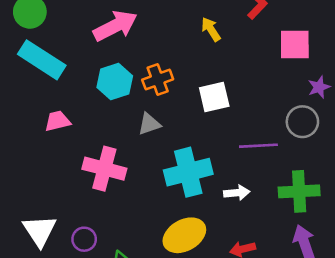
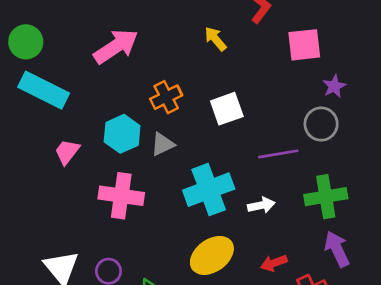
cyan hexagon: (115, 82) -> (122, 134), moved
pink trapezoid: (57, 121) -> (67, 152), turned -32

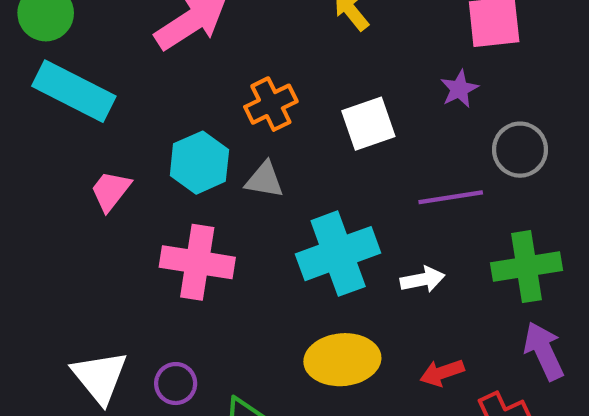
purple star: (334, 86) -> (459, 89), moved
gray triangle: (163, 144) -> (264, 180), turned 35
yellow ellipse: (212, 255) -> (342, 360), turned 30

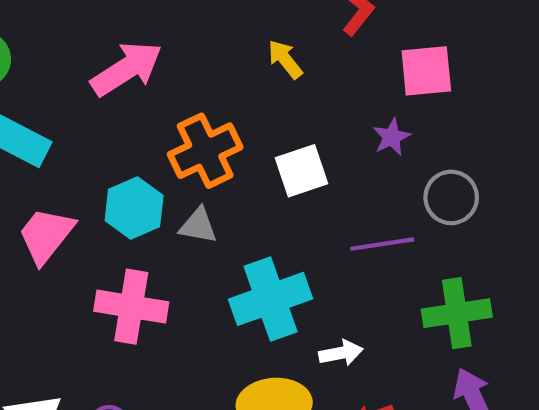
orange cross: (271, 104) -> (205, 151), size x1.4
pink trapezoid: (111, 191) -> (46, 235), size x1.4
white arrow: (423, 280) -> (341, 353), moved

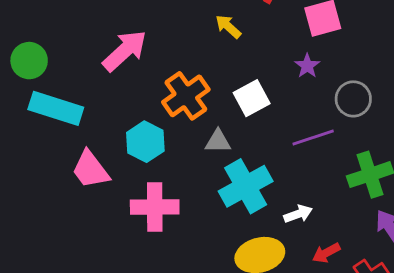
gray triangle: (198, 226) -> (218, 141), moved
pink trapezoid: (46, 235) -> (90, 170), turned -66

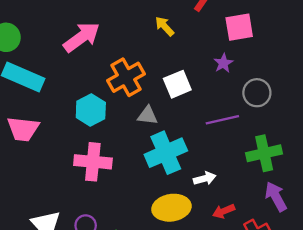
pink trapezoid: (90, 170) -> (23, 129), moved, turned -52

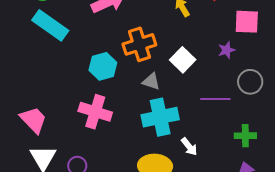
white square: (177, 84) -> (183, 60), turned -35
pink trapezoid: (23, 129) -> (33, 120), moved, turned -152
green cross: (264, 153) -> (245, 136), size x0.7
white arrow: (205, 178) -> (189, 147), turned 54

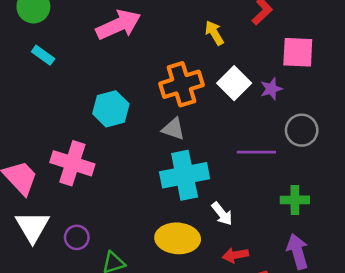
cyan rectangle: (50, 25) -> (43, 55), size x0.5
orange cross: (139, 44) -> (181, 84), moved
white square: (183, 60) -> (234, 83), moved
pink cross: (95, 112) -> (72, 163), moved

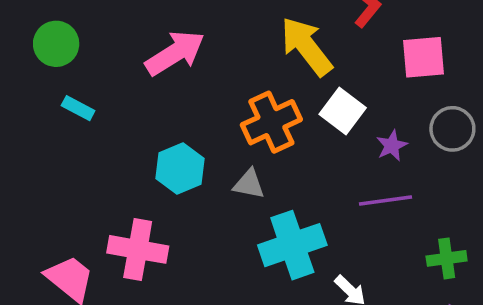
yellow arrow: (214, 33) -> (306, 46), size x1.8
purple star: (271, 89) -> (392, 146), moved
gray triangle: (173, 129) -> (249, 184), moved
gray circle: (302, 130) -> (452, 129), moved

